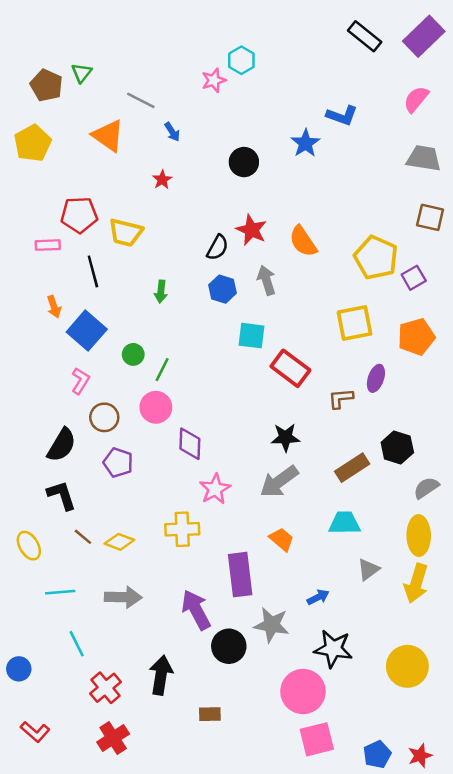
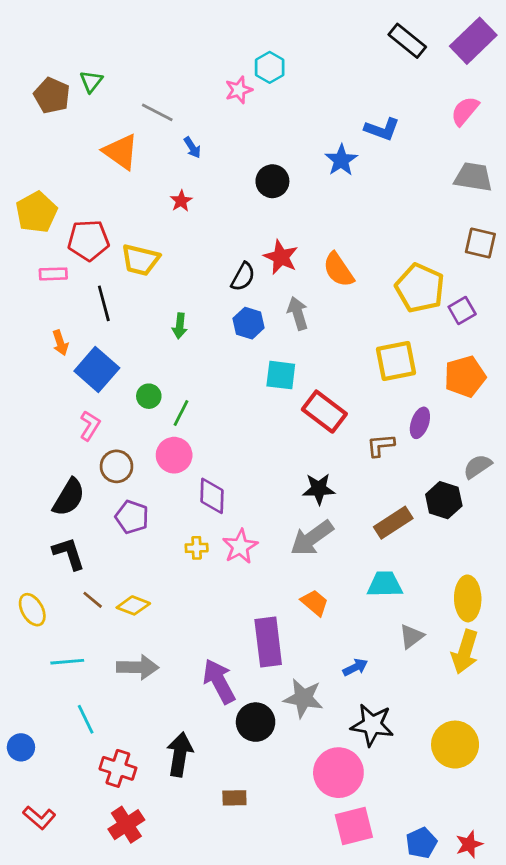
yellow pentagon: (33, 143) -> (36, 212), moved
gray semicircle: (426, 488) -> (478, 466), moved
yellow cross: (182, 529) -> (197, 548), moved, size x0.6
red cross: (106, 688) -> (118, 768), turned -32

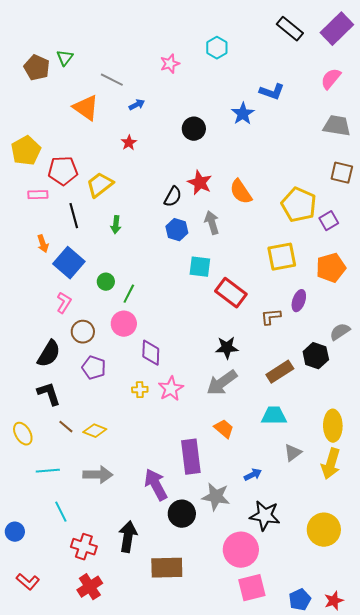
cyan hexagon: (270, 67) -> (217, 48), moved
blue arrow: (192, 147) -> (137, 105), turned -84
yellow trapezoid: (140, 260) -> (100, 185), turned 128
green arrow: (180, 326) -> (116, 225), moved
brown rectangle: (234, 798) -> (167, 568), size x1.8

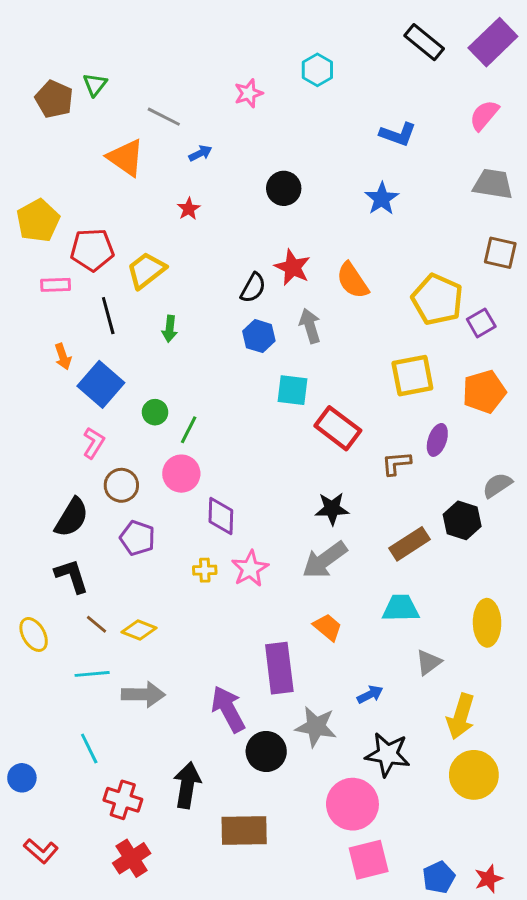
blue star: (243, 114) -> (382, 199), moved
yellow arrow: (331, 464) -> (461, 716), moved
cyan line: (48, 471) -> (92, 674), moved

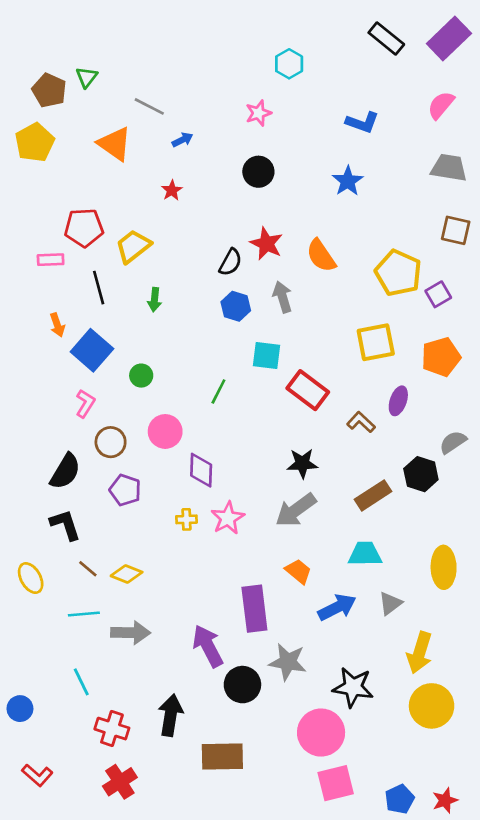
pink star: (249, 93) -> (258, 113), moved
yellow pentagon: (38, 221) -> (35, 142), moved
green line: (189, 430) -> (218, 392), moved
brown L-shape: (396, 463) -> (361, 422), turned 48
blue arrow: (370, 694) -> (337, 607), moved, size x1.6

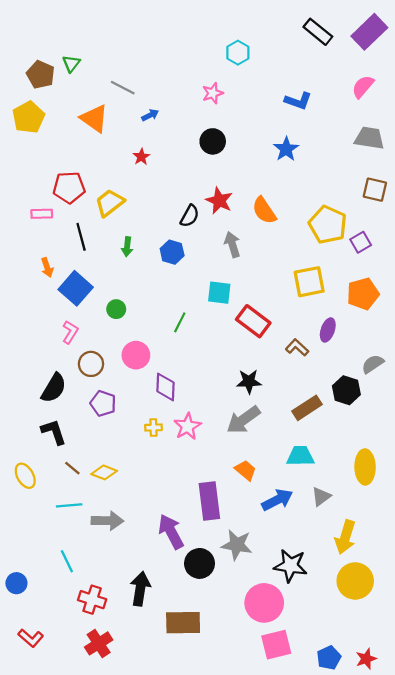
blue hexagon: (236, 306) -> (172, 252), moved

